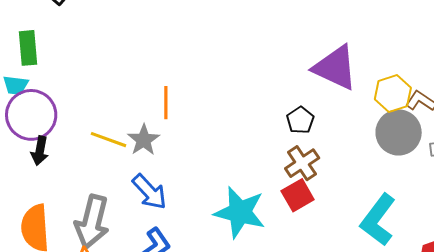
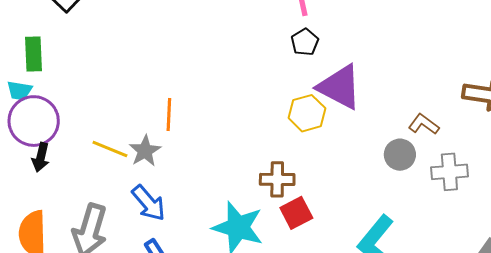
yellow hexagon: (393, 94) -> (307, 113), moved
black pentagon: (300, 120) -> (305, 42), moved
gray circle: (399, 132) -> (400, 155), size x0.7
brown cross: (302, 163) -> (277, 179), moved, turned 32

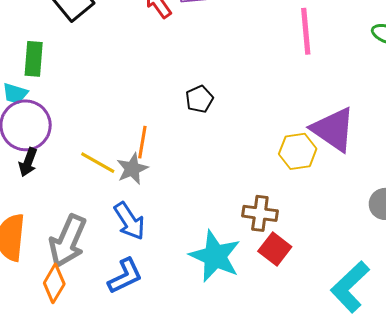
black pentagon: (305, 42) -> (199, 99), moved
orange line: (169, 115) -> (142, 142), moved
red square: (296, 213) -> (275, 249), turned -32

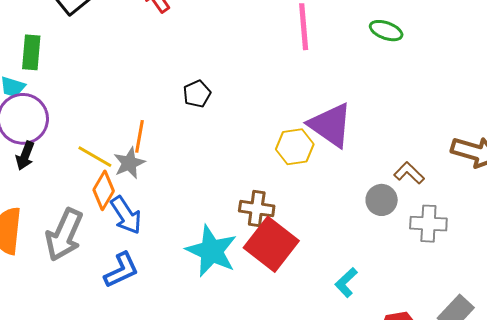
red square: (275, 249) -> (271, 244), size x1.6
orange diamond: (54, 283) -> (104, 190), moved
cyan L-shape: (350, 287) -> (346, 282), size x0.6

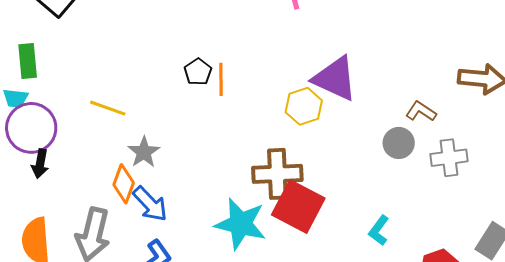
orange line: (140, 136) -> (221, 79), moved
yellow line: (95, 157) -> (108, 108), moved
brown cross: (257, 209) -> (277, 174), size x1.4

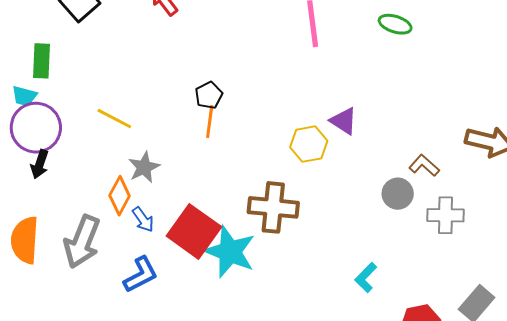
purple triangle: (335, 78) -> (344, 121), size x0.6
orange line: (221, 79) -> (210, 122), moved
blue arrow: (150, 204) -> (143, 220), size x0.7
red square: (298, 206) -> (194, 231), moved

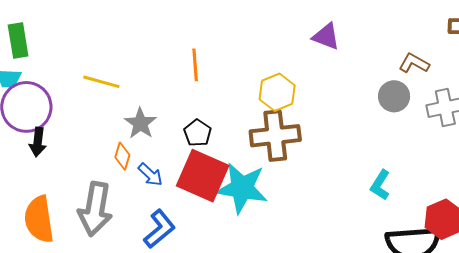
black pentagon: (209, 95) -> (198, 133), moved
yellow hexagon: (309, 144) -> (277, 92), moved
orange diamond: (120, 196) -> (122, 156), size x0.7

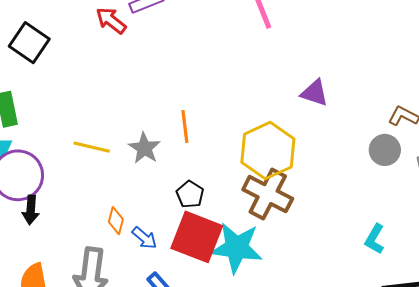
yellow hexagon: (277, 92) -> (268, 151), size x1.5
gray star: (140, 123) -> (144, 148), moved
brown cross: (275, 136) -> (268, 194), turned 36

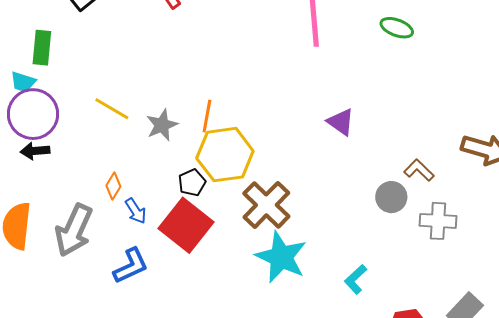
yellow hexagon: (268, 151) -> (225, 155), moved
black arrow: (31, 210) -> (35, 151), turned 64
cyan star: (237, 248) -> (281, 257), moved

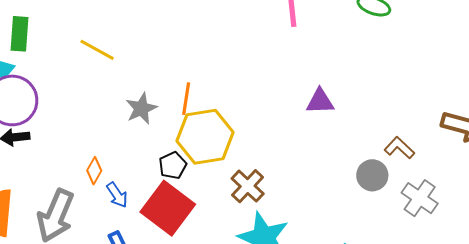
yellow line: (112, 109) -> (97, 50), moved
purple triangle: (341, 122) -> (320, 101), turned -36
brown cross: (266, 205) -> (248, 186), size x0.7
gray cross: (438, 221) -> (420, 198), turned 33

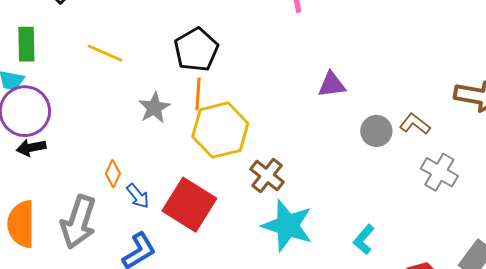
black pentagon: (173, 165) -> (196, 50), moved, size x1.6
gray circle: (372, 175) -> (376, 131), moved

